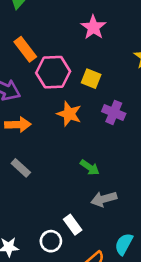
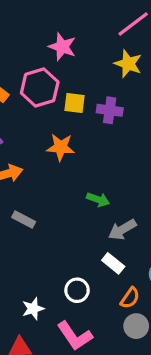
pink hexagon: (53, 72) -> (40, 87), moved
purple cross: (114, 112) -> (110, 110), moved
white rectangle: (73, 225) -> (113, 263), moved

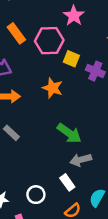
green arrow: (98, 199) -> (69, 133), size x1.5

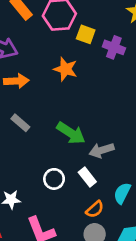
green arrow: (69, 133) -> (71, 133), moved
white circle: (36, 195) -> (54, 179), moved

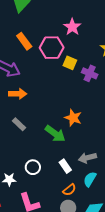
orange star: (65, 69) -> (73, 118), moved
gray arrow: (102, 150) -> (87, 158), moved
white circle: (54, 179) -> (33, 167), moved

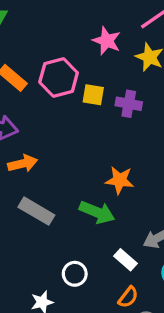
pink star: (72, 27) -> (107, 41), moved
gray rectangle: (19, 124) -> (36, 211), size x1.5
orange semicircle: (69, 190) -> (128, 297), moved

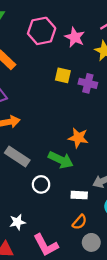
pink hexagon: (59, 77) -> (42, 31), moved
white rectangle: (126, 260) -> (79, 195), turned -42
white circle: (75, 274) -> (41, 184), moved

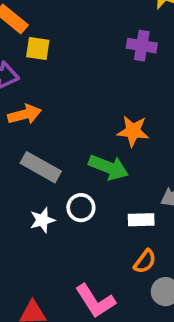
yellow square: (63, 75) -> (38, 49), moved
white star: (17, 222) -> (42, 220), moved

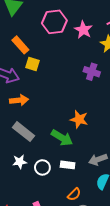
white circle: (81, 208) -> (42, 167), moved
white rectangle: (141, 220) -> (68, 165), moved

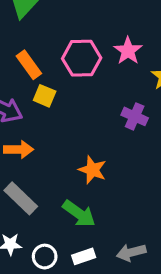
pink hexagon: (54, 22) -> (82, 58), moved
orange star: (79, 119) -> (92, 170), moved
white rectangle: (68, 165) -> (84, 256), turned -32

